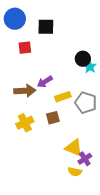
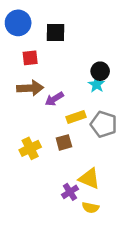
cyan star: (90, 67) -> (97, 84), moved
brown arrow: (25, 91) -> (30, 88), moved
purple cross: (85, 159) -> (70, 192), moved

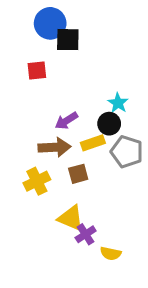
blue circle: (18, 23) -> (50, 23), moved
black circle: (100, 71) -> (109, 124), moved
brown arrow: (30, 88) -> (55, 147), moved
yellow triangle: (89, 179) -> (71, 218), moved

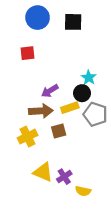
black square: (68, 40) -> (73, 22), moved
yellow triangle: (71, 218) -> (43, 172), moved

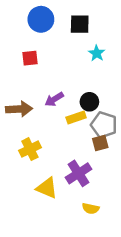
cyan star: (89, 78) -> (97, 53), moved
brown arrow: (41, 111) -> (19, 109), moved
brown square: (59, 131) -> (100, 143), moved
purple cross: (64, 177) -> (78, 173), moved, size x1.5

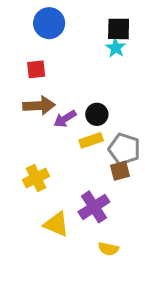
black square: (80, 24) -> (119, 29), moved
cyan star: (97, 53) -> (116, 48), moved
black circle: (89, 102) -> (97, 114), moved
brown arrow: (19, 109) -> (39, 106), moved

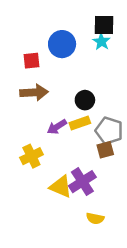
blue circle: (49, 23) -> (62, 44), moved
purple arrow: (65, 119) -> (57, 127), moved
yellow triangle: (56, 224) -> (61, 187), moved

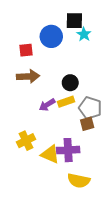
black square: (104, 25) -> (74, 21), moved
yellow cross: (31, 156) -> (26, 141), moved
purple cross: (82, 182) -> (68, 150), turned 30
yellow semicircle: (95, 218) -> (79, 181), size x1.5

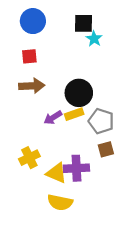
blue circle: (51, 36) -> (33, 21), moved
black circle: (70, 83) -> (79, 93), size x1.5
brown square: (87, 124) -> (106, 149), moved
yellow semicircle: (79, 181) -> (60, 202), moved

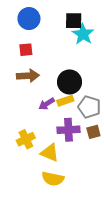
cyan star: (94, 39) -> (83, 34), size x1.5
purple cross: (76, 168) -> (68, 130), moved

